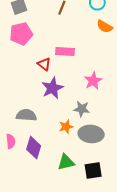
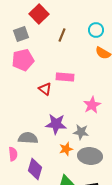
purple star: (52, 88) -> (56, 124), moved, turned 30
pink semicircle: (11, 141) -> (13, 154), moved

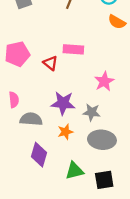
pink pentagon: (23, 60) -> (17, 54), moved
orange star: (66, 149) -> (65, 132), moved
pink semicircle: (13, 154) -> (14, 100), moved

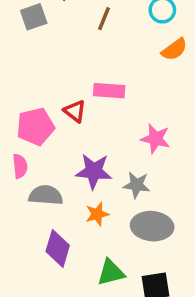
orange semicircle: (117, 22) -> (174, 49), turned -66
pink pentagon: (17, 54) -> (35, 127), moved
pink star: (104, 81) -> (155, 139), turned -30

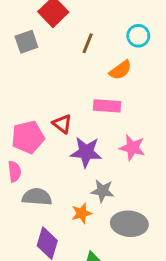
orange semicircle: (174, 49) -> (120, 70), moved
pink rectangle: (109, 91) -> (107, 106), moved
purple star: (94, 171) -> (86, 152), moved
gray star: (137, 185) -> (102, 191), moved

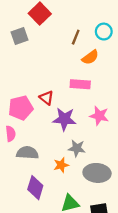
brown line: (88, 43) -> (76, 37), moved

